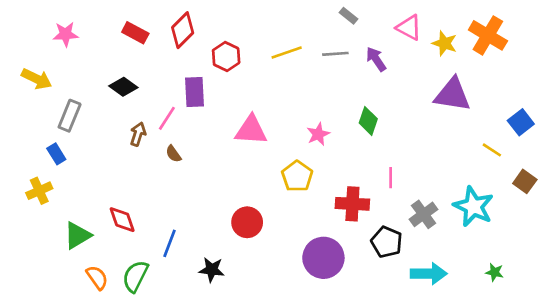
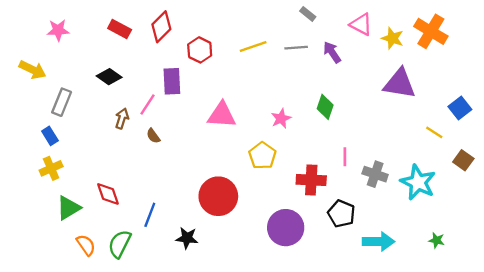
yellow cross: (39, 191) -> (51, 168), moved
gray cross: (423, 214) -> (375, 174), moved, turned -35
red circle: (247, 222) -> (218, 196), size x1.4

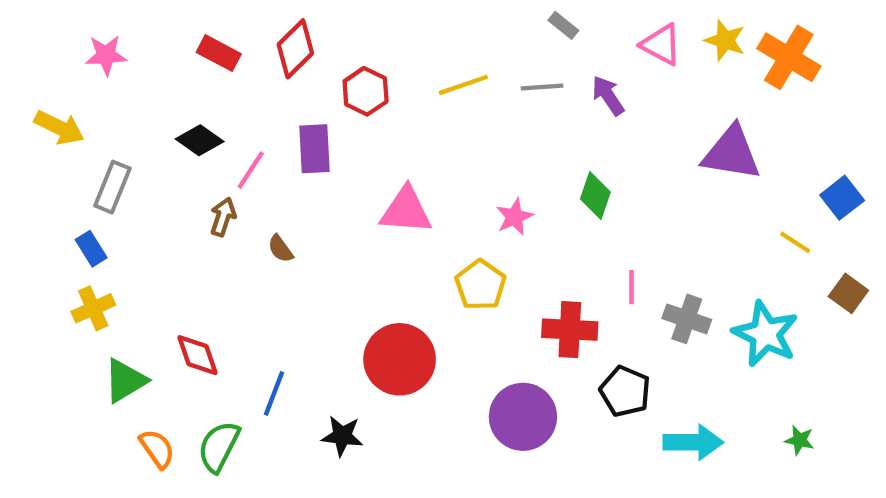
yellow star: (392, 38) -> (725, 40), moved
pink line: (147, 105) -> (251, 170), moved

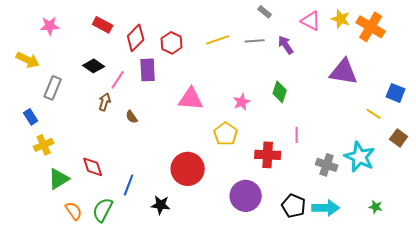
red diamond: (295, 49) -> (136, 38), moved
blue square: (842, 198) -> (396, 93), turned -30
blue rectangle: (91, 249) -> (31, 117), moved
gray cross: (687, 319) -> (327, 165), moved
black pentagon: (625, 391) -> (294, 206), moved

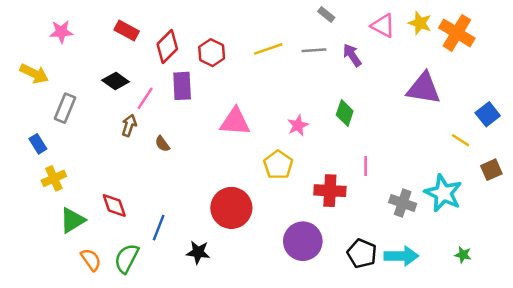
blue square: (396, 93) -> (488, 114), turned 30
brown square: (399, 138) -> (491, 170), turned 30

